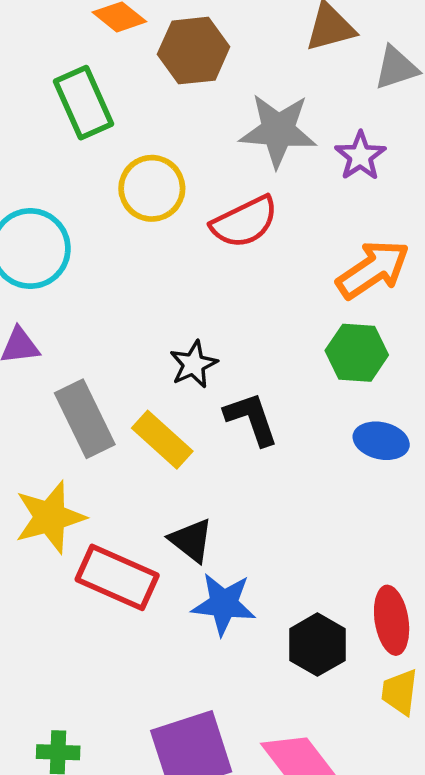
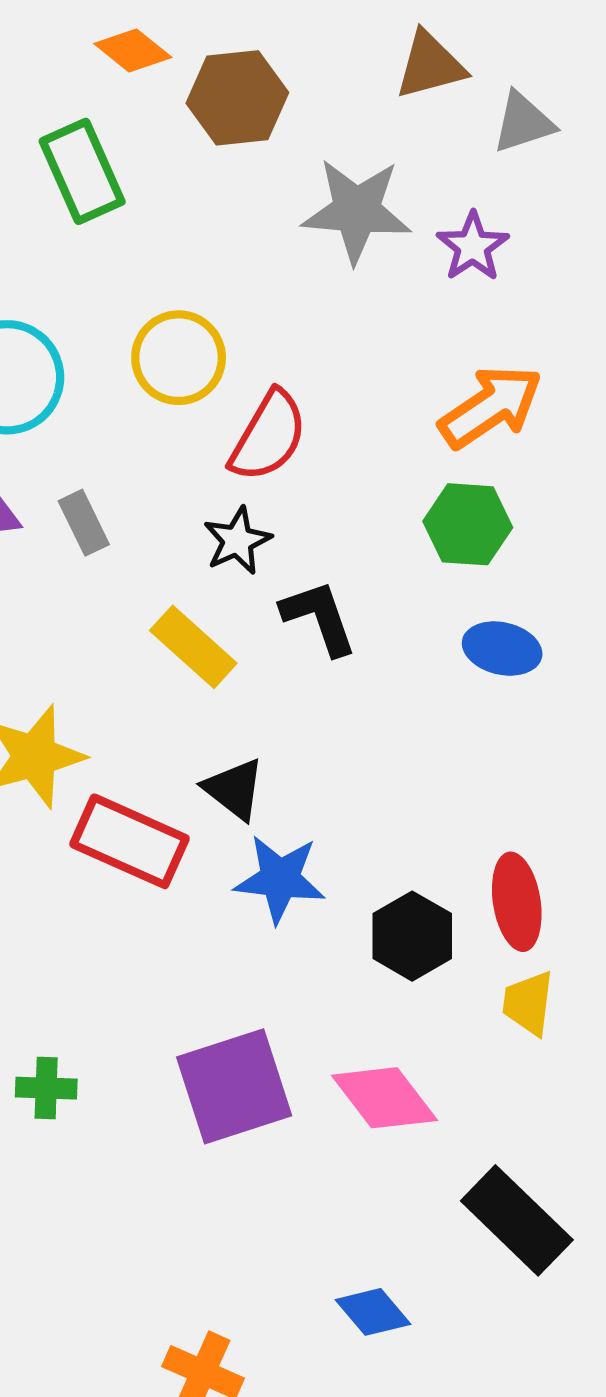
yellow circle: (152, 188) -> (179, 358), moved
red semicircle: (244, 222) -> (268, 436), moved, turned -34
gray rectangle: (85, 419) -> (84, 523), moved, size x0.6

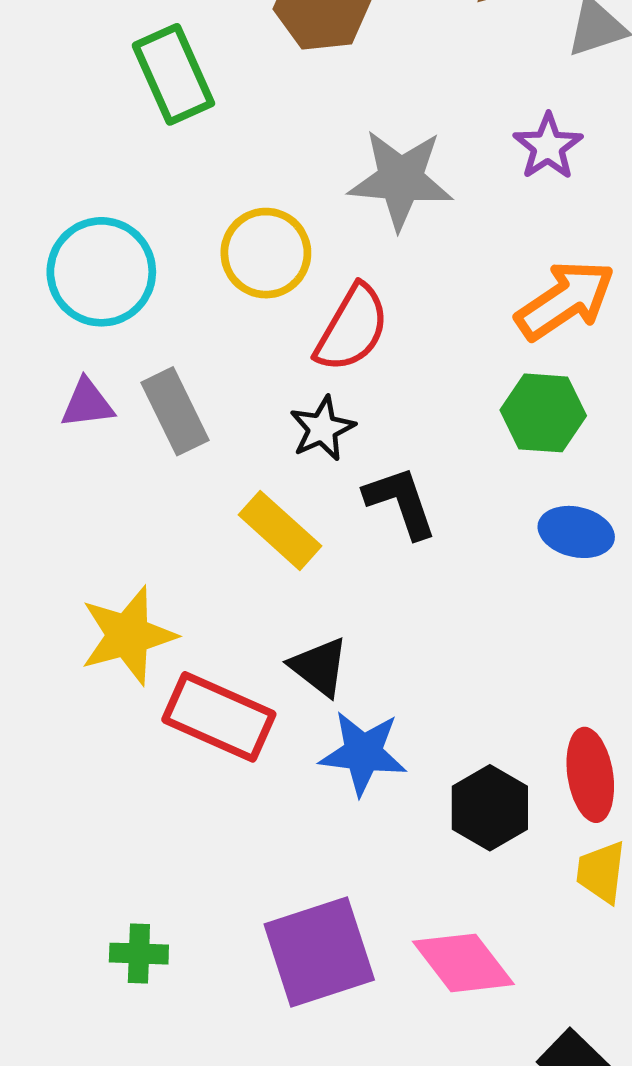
gray star: (357, 211) -> (401, 179), moved
gray rectangle: (84, 523) -> (175, 411), size x1.4

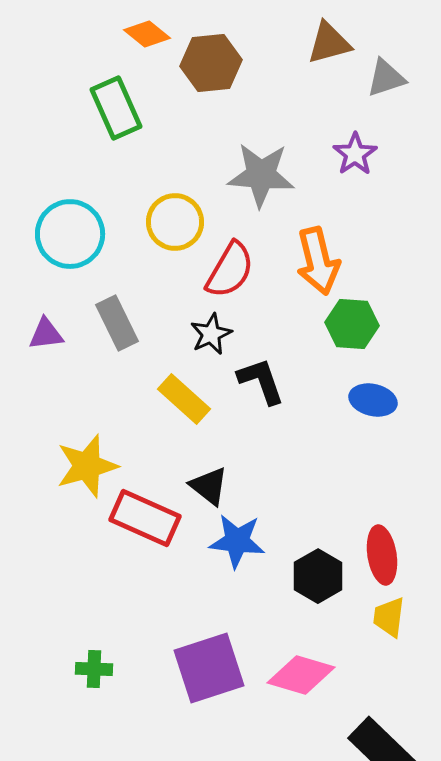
orange arrow: (565, 300) -> (318, 261), moved, turned 110
purple triangle: (87, 403) -> (46, 334), moved
pink diamond: (463, 963) -> (301, 675), turned -36

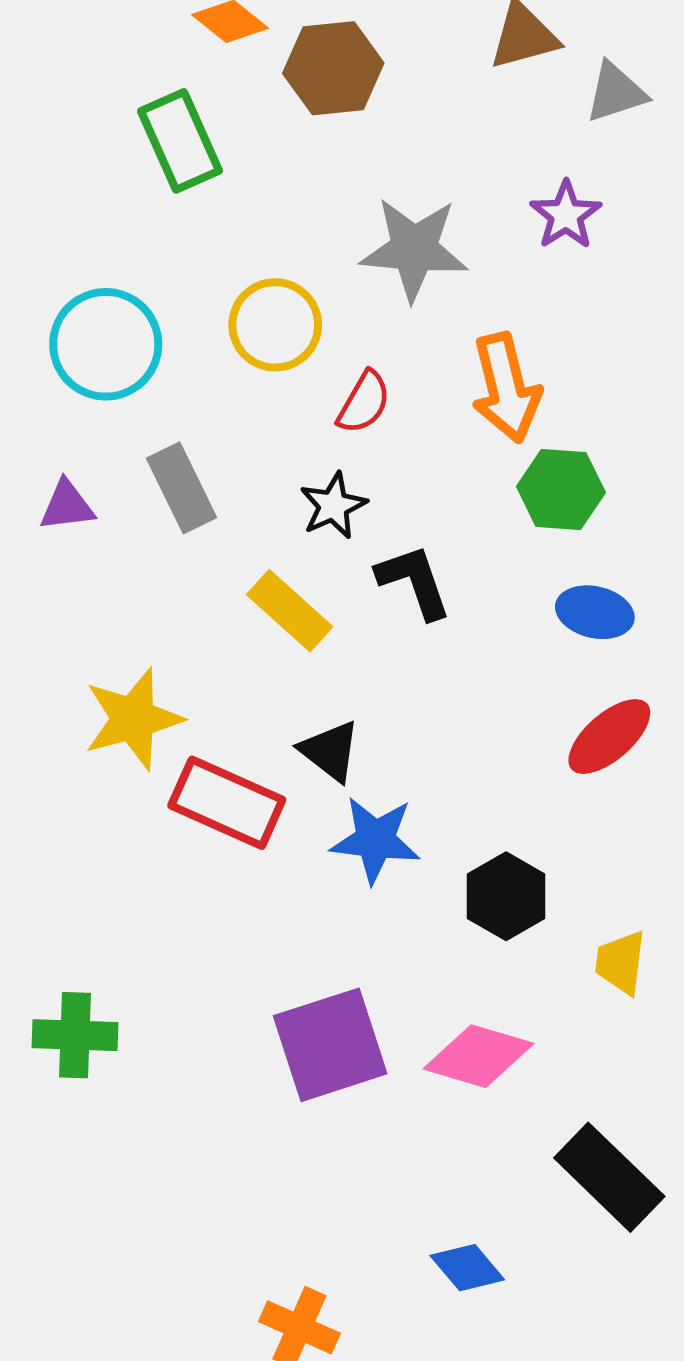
red semicircle: (230, 270) -> (364, 402), size x0.7
red ellipse: (382, 555) -> (609, 736), moved, turned 58
green cross: (94, 669) -> (75, 1035), moved, size x1.4

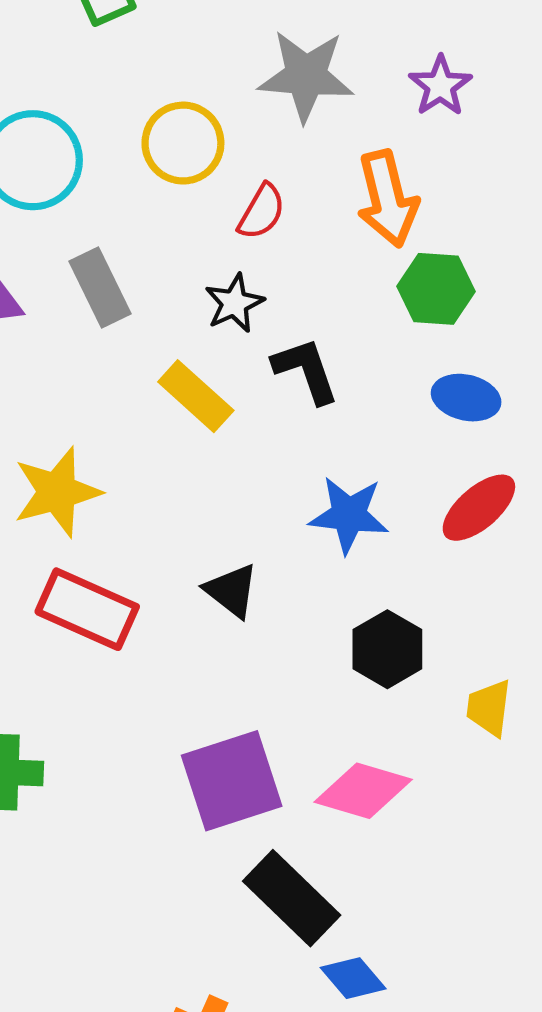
purple star: (566, 215) -> (440, 86), moved
black triangle: (330, 751) -> (232, 591), moved
red rectangle: (227, 803) -> (87, 609), moved
blue star: (375, 840) -> (349, 515), moved
black rectangle: (609, 1177) -> (292, 898), moved

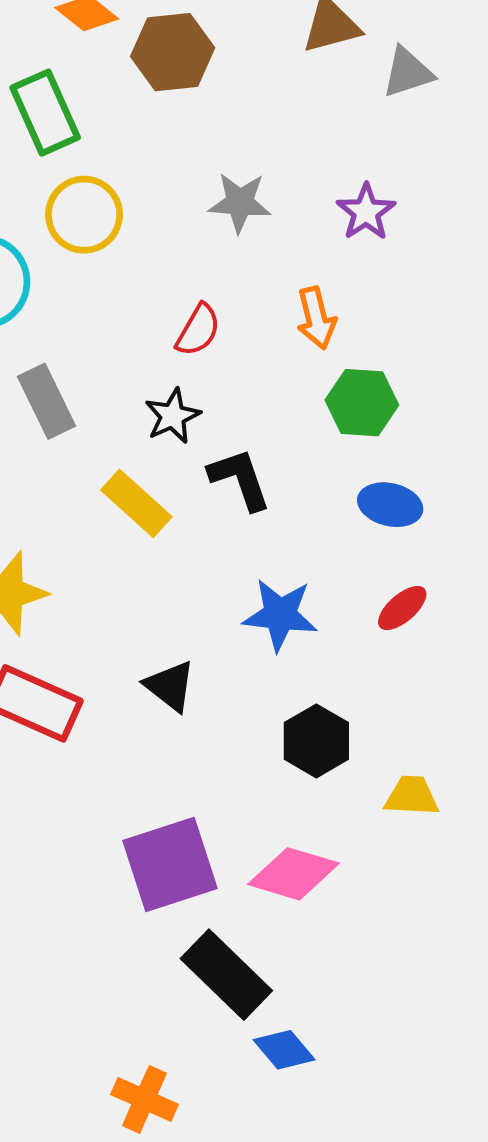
gray star: (306, 76) -> (240, 203), size x0.7
yellow circle: (183, 143) -> (84, 215), moved
orange arrow: (387, 199) -> (316, 318), size x0.7
red ellipse: (479, 508) -> (402, 608), size x0.7
yellow trapezoid: (489, 708) -> (412, 796), turned 86

